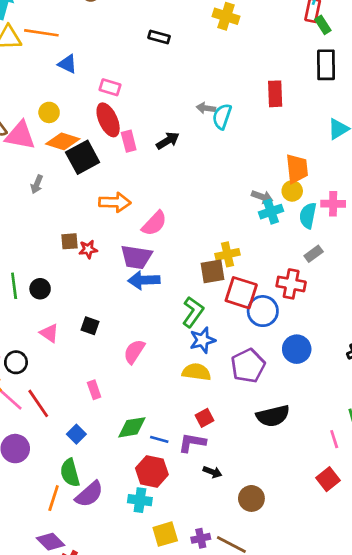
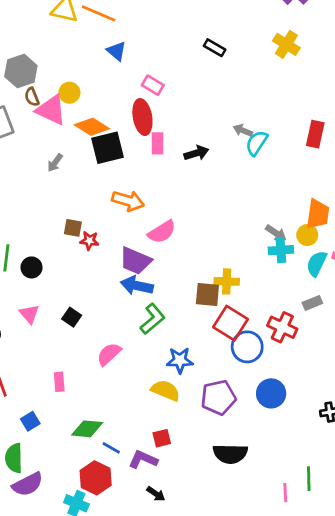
yellow circle: (49, 112) -> (69, 93), moved
green L-shape: (193, 312) -> (153, 319), moved

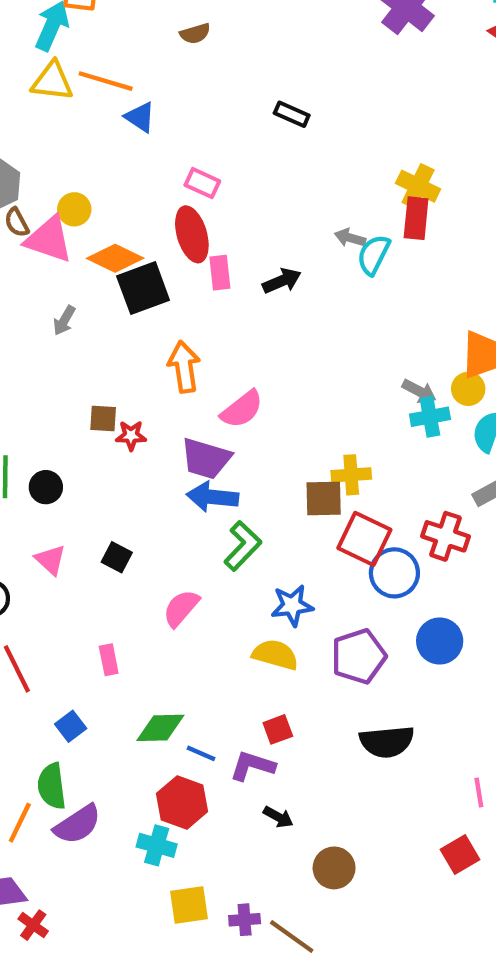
yellow cross: (286, 44) -> (418, 186), moved
blue triangle: (117, 51) -> (140, 117), moved
red rectangle: (315, 134) -> (416, 218), moved
orange arrow: (128, 201) -> (184, 367), turned -108

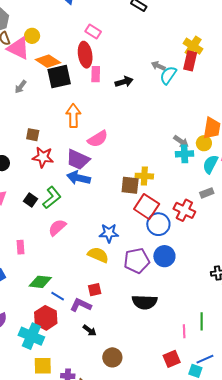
red star: (131, 435) -> (43, 157), moved, size x1.5
green L-shape: (243, 546) -> (52, 198), moved
blue circle: (440, 641) -> (164, 256), moved
cyan cross: (157, 845) -> (31, 336), size x1.4

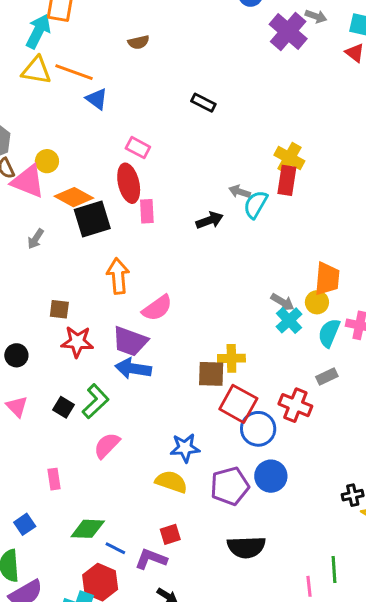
black arrow: (124, 82) -> (210, 220), moved
cyan cross: (184, 154) -> (289, 320), turned -36

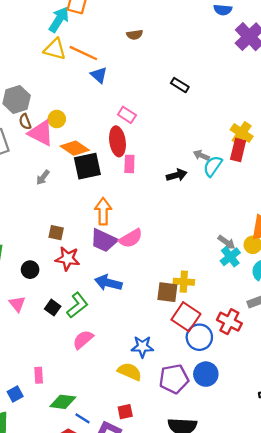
purple trapezoid: (130, 341) -> (104, 240), moved
black circle: (16, 355) -> (30, 270), moved
pink rectangle: (54, 479) -> (39, 375), moved

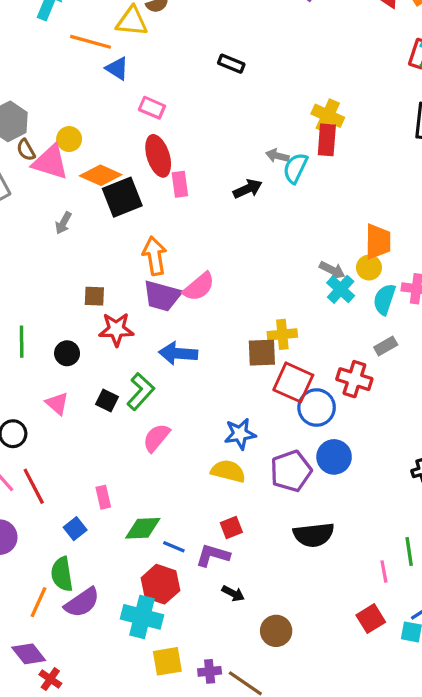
yellow triangle: (55, 49) -> (132, 21), moved
pink rectangle: (127, 115) -> (152, 108), moved

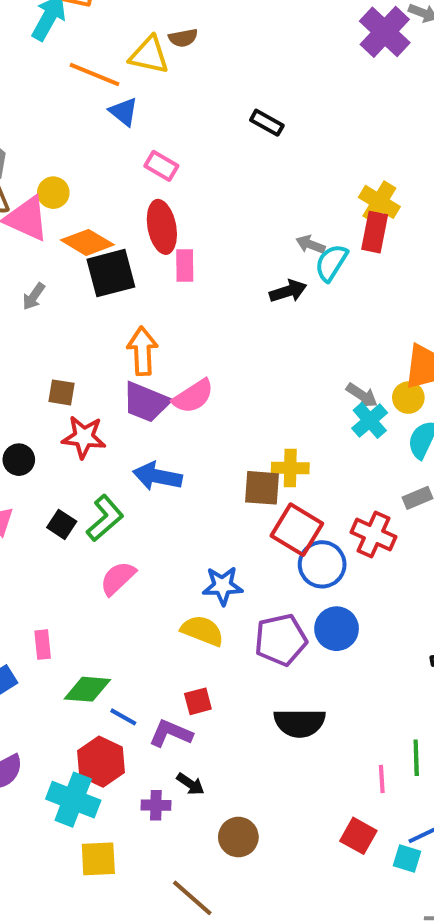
black arrow: (248, 189) -> (288, 291), moved
red square: (371, 619) -> (358, 836), turned -36
purple cross: (210, 671) -> (156, 805), moved

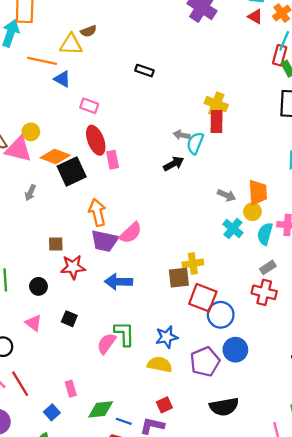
gray arrow: (362, 395) -> (227, 195), moved
green L-shape: (105, 518) -> (124, 334), moved, turned -40
red cross: (374, 535) -> (264, 292), moved

